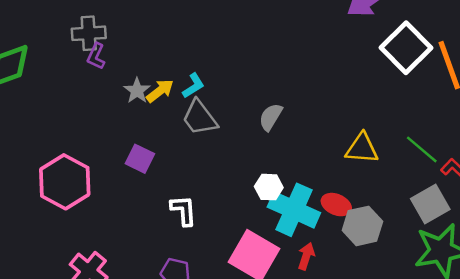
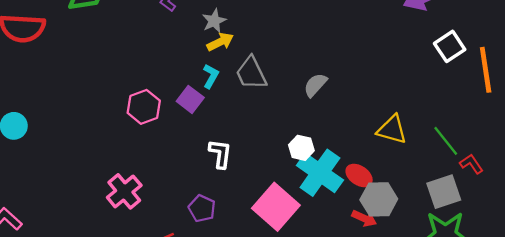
white square: (406, 48) -> (450, 46), size x0.7
cyan L-shape: (193, 86) -> (211, 76), moved, turned -40
gray star: (137, 91) -> (214, 21), moved
pink hexagon: (65, 182) -> (144, 107), moved, size x0.7
red arrow: (306, 256) -> (364, 218), moved, turned 85

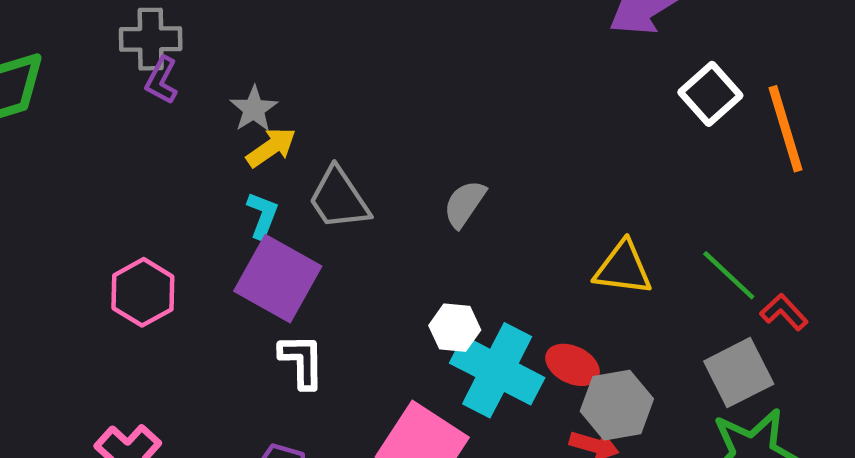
purple square: (190, 99) -> (278, 279), moved, size x1.6

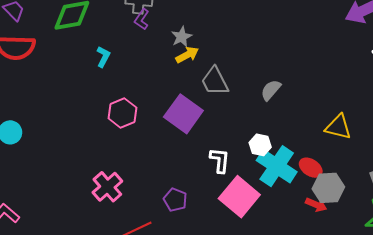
cyan L-shape: (262, 215) -> (103, 57), moved
white L-shape: (302, 361) -> (220, 160), moved

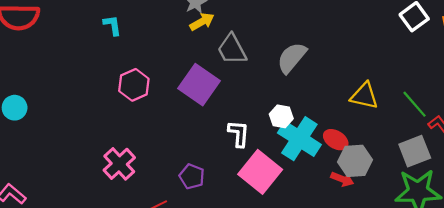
cyan L-shape: (103, 57) -> (112, 25), turned -35
gray semicircle: (271, 90) -> (292, 58), size x1.4

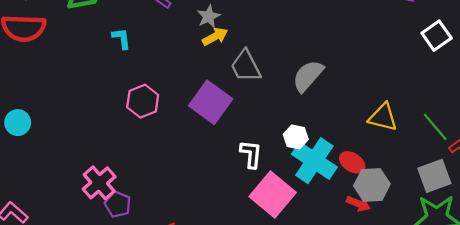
pink cross: (119, 164) -> (99, 183), moved
purple pentagon: (192, 176) -> (118, 204), moved

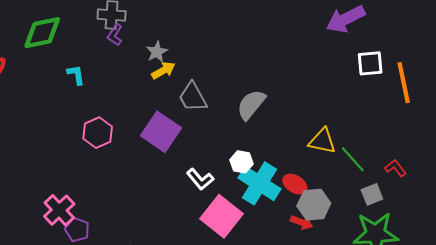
white square: (437, 36) -> (370, 63), turned 32
green line: (435, 127) -> (353, 159), moved
white L-shape: (251, 154) -> (200, 179), turned 136
gray square: (434, 176) -> (372, 194), size x0.7

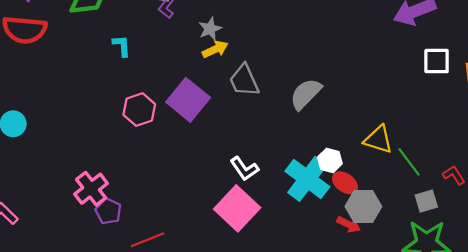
purple square: (161, 132) -> (188, 100), moved
white hexagon: (242, 162) -> (330, 160), moved
pink square: (221, 216) -> (237, 208), moved

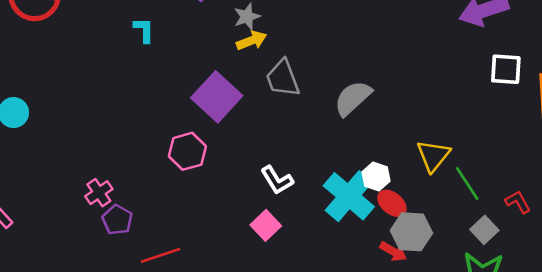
pink hexagon: (139, 110) -> (187, 151), moved
yellow triangle: (378, 139) -> (433, 156), turned 48
pink cross: (91, 189) -> (99, 193), size x0.7
gray square: (426, 201) -> (484, 230), turned -30
pink square: (237, 208) -> (266, 225), size x0.6

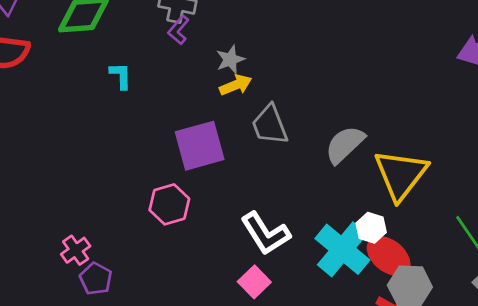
purple square: (217, 97) -> (200, 146), turned 33
yellow triangle: (433, 156) -> (401, 175), moved, size x1.5
white L-shape: (277, 180) -> (265, 233), size x1.4
red ellipse: (392, 203) -> (389, 256), size x1.4

